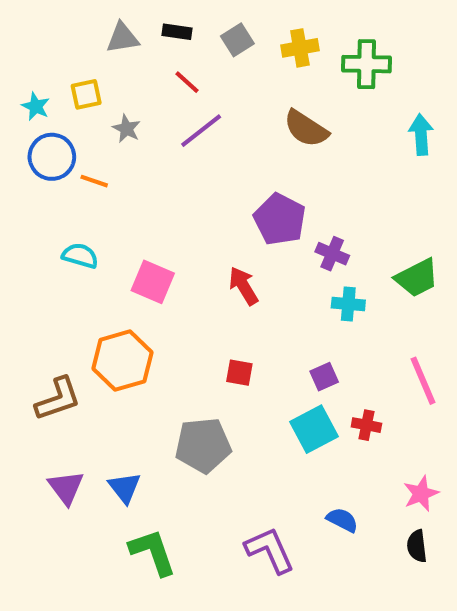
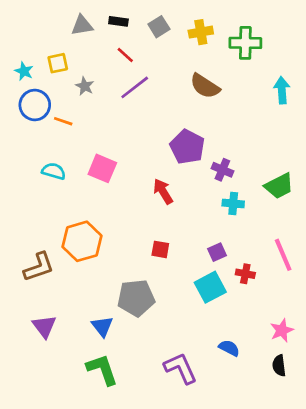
pink square: (153, 282) -> (102, 168), moved
red cross: (366, 425) -> (245, 274), moved
blue triangle: (124, 488) -> (102, 326), moved

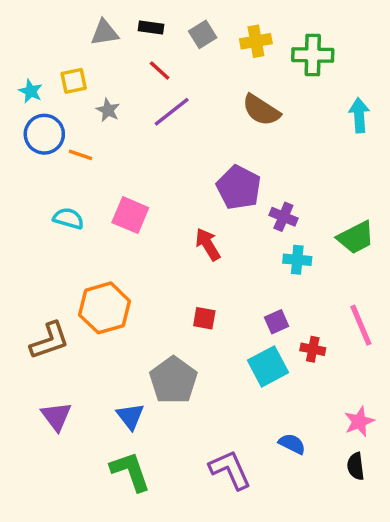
gray pentagon: (136, 298) -> (173, 380), turned -30

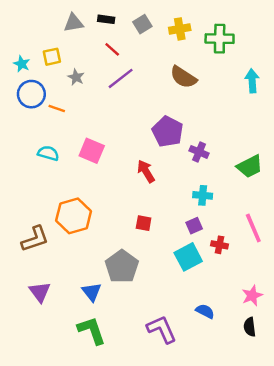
cyan cross: (297, 260) -> (203, 195), moved

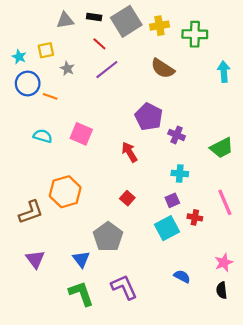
gray square: (142, 24) -> (126, 21), size x1.8
red square: (144, 223) -> (127, 198), turned 32
purple L-shape: (162, 329) -> (124, 287), moved

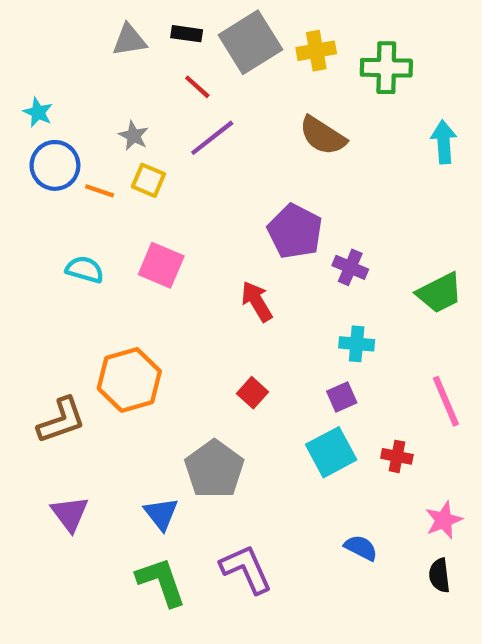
yellow square: (46, 50) -> (148, 180), moved, turned 35
red cross: (195, 217) -> (397, 456), moved

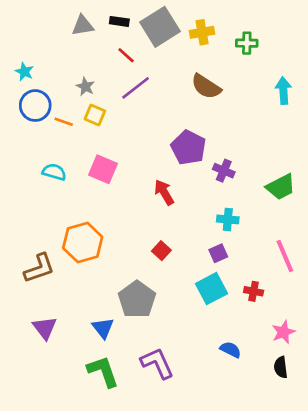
green cross: (386, 68) -> (247, 43), size x0.7

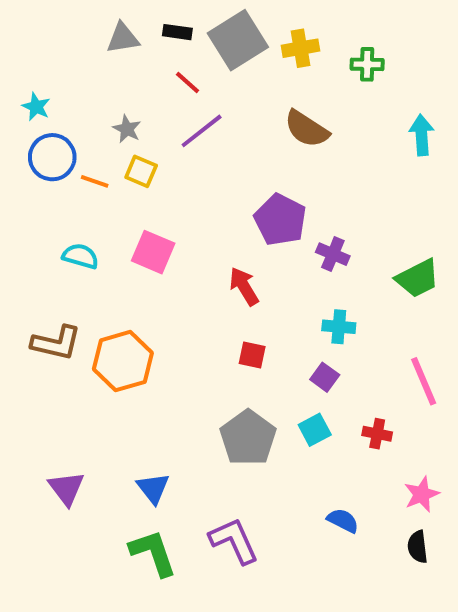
red square: (161, 251) -> (252, 355), moved, turned -30
purple square: (218, 253) -> (325, 377), turned -30
brown L-shape: (39, 268) -> (56, 343), moved, turned 32
cyan square: (212, 289) -> (315, 430), size x0.7
gray pentagon: (137, 299) -> (248, 438), moved

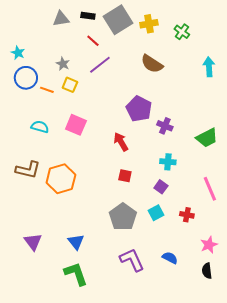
green cross: (367, 64) -> (182, 32), turned 35
purple L-shape: (234, 541) -> (132, 260), moved

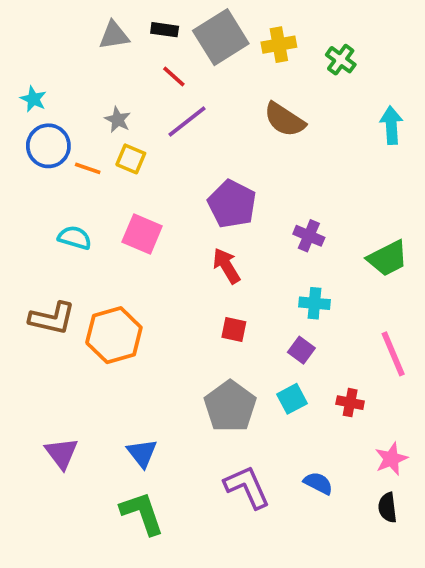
purple pentagon: (139, 109) -> (232, 204), moved

